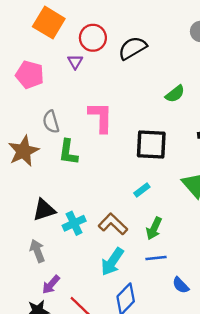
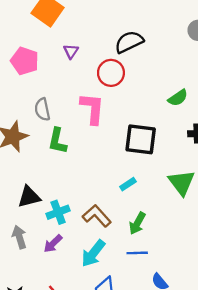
red circle: (93, 38) -> (111, 73), moved
green semicircle: (175, 94) -> (178, 98), moved
purple arrow: (51, 285) -> (53, 244), moved

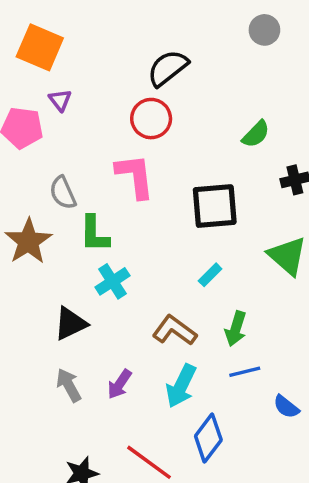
purple triangle: (71, 51) -> (60, 100), moved
cyan cross: (58, 212) -> (112, 281), moved

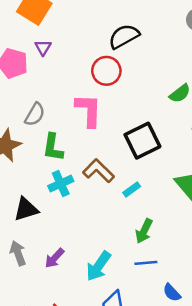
gray semicircle: (63, 193) -> (35, 114), turned -135
black square: (215, 206) -> (142, 141), turned -30
brown L-shape: (175, 330) -> (98, 171), moved

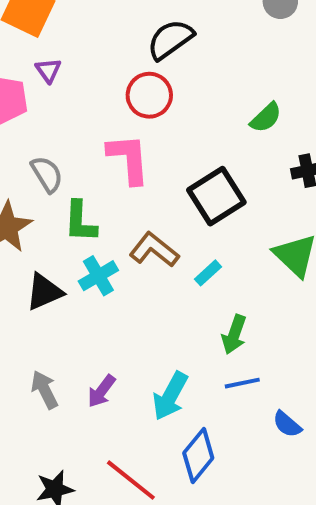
gray semicircle: (35, 114) -> (47, 174), turned -55
black triangle: (26, 209) -> (44, 292), moved

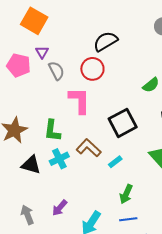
gray semicircle: (47, 174) -> (56, 71), moved
black triangle: (44, 292) -> (31, 165), turned 35
purple arrow: (101, 391) -> (60, 208), moved

